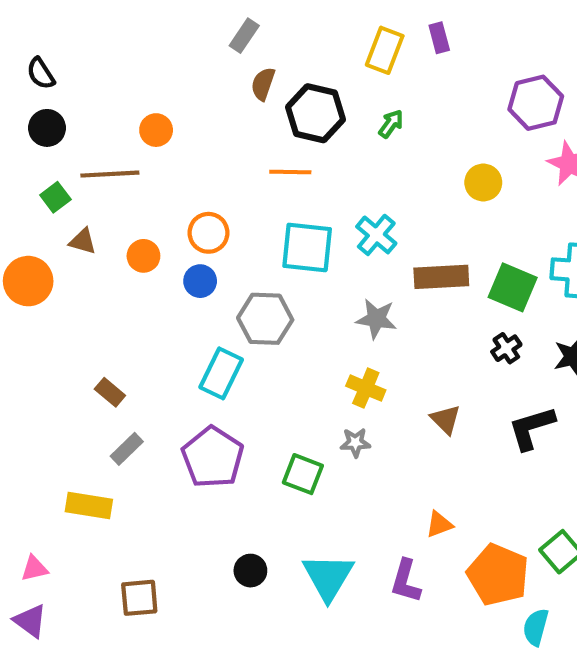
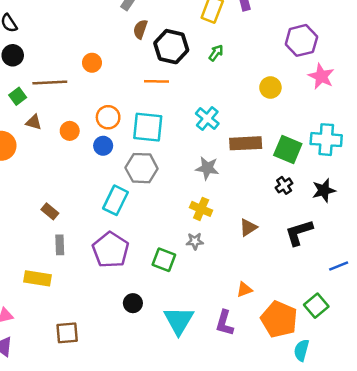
orange circle: (156, 130) -> (92, 63), moved
cyan square: (307, 248) -> (148, 127), moved
brown triangle: (446, 420) -> (248, 228), turned 42
gray rectangle: (127, 449) -> (60, 245), turned -48
black circle: (250, 571) -> (133, 303), moved

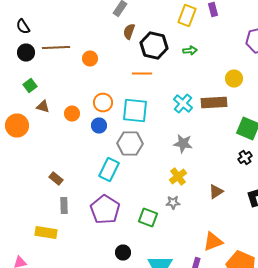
green arrow: (216, 53) -> (190, 50), turned 48
brown line: (50, 83) -> (56, 48), moved
brown rectangle: (246, 143) -> (214, 102), moved
yellow cross: (201, 209) -> (178, 176), turned 30
orange triangle: (244, 290) -> (213, 242), size x1.5

